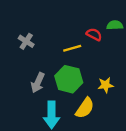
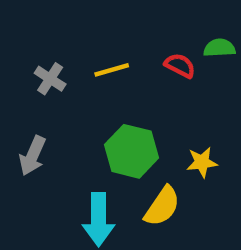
yellow line: (72, 48) -> (112, 70), moved
gray arrow: (38, 83) -> (33, 156), moved

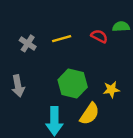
gray arrow: (33, 156) -> (18, 86), turned -35

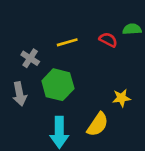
gray cross: (28, 43) -> (30, 58), moved
green hexagon: (73, 83) -> (58, 85), moved

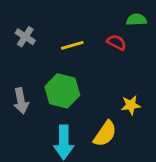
green semicircle: (132, 29) -> (136, 20), moved
gray cross: (30, 58) -> (25, 37), moved

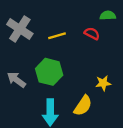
gray cross: (25, 37) -> (20, 29), size x1.6
gray arrow: (21, 101) -> (16, 80), turned 138

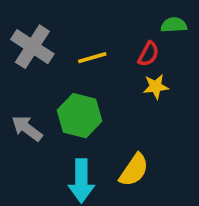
red semicircle: (92, 34) -> (148, 54), turned 91
yellow star: (103, 83) -> (156, 87), moved

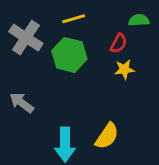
yellow line: (92, 58) -> (74, 19), moved
green hexagon: (80, 116) -> (69, 55), moved

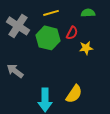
green semicircle: (139, 20) -> (88, 13), moved
red semicircle: (119, 43) -> (72, 33), moved

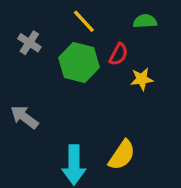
yellow line: (51, 13) -> (84, 21), turned 63
gray cross: (18, 26) -> (29, 43), size x0.6

